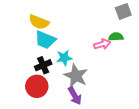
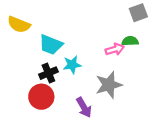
yellow semicircle: (39, 22) -> (19, 25), moved
gray star: (76, 76) -> (109, 85), moved, turned 30

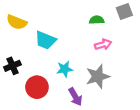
green semicircle: (130, 41) -> (97, 20), moved
cyan star: (72, 65) -> (65, 69), moved
black cross: (48, 73) -> (12, 66), moved

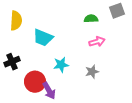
yellow semicircle: (17, 22) -> (16, 21), turned -108
gray star: (98, 76) -> (92, 72), size x0.6
purple arrow: (75, 97) -> (49, 91), moved

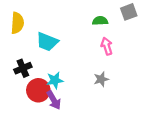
pink arrow: (97, 42) -> (107, 46), turned -91
black cross: (12, 62) -> (23, 68), moved
cyan star: (61, 65) -> (55, 80), moved

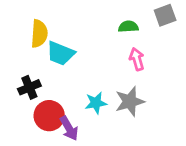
yellow semicircle: (17, 23) -> (39, 34), moved
gray star: (101, 79) -> (130, 102), size x1.5
cyan star: (55, 80) -> (96, 103), moved

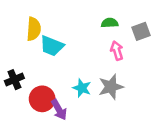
gray square: (165, 15) -> (141, 31), moved
black cross: (29, 87) -> (14, 80), moved
cyan star: (96, 103) -> (82, 88), turned 30

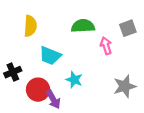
green semicircle: (110, 23) -> (83, 26), moved, size x1.5
cyan trapezoid: (52, 46) -> (50, 56), moved
gray star: (111, 87) -> (125, 86), moved

